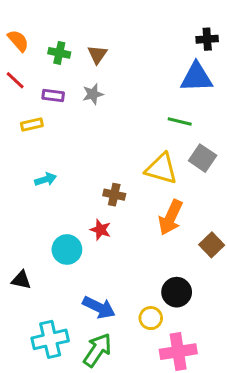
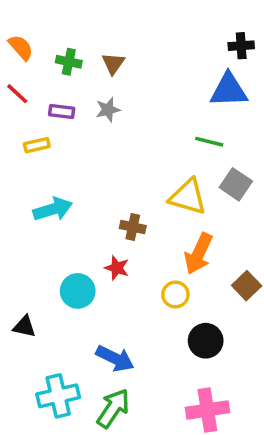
cyan arrow: (46, 179) -> (53, 209), size x1.5
yellow circle: (151, 318) -> (175, 295), moved

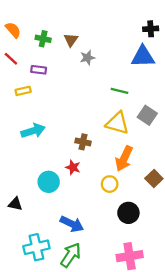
gray star: (108, 110) -> (87, 58), moved
green line: (209, 142) -> (120, 91), moved

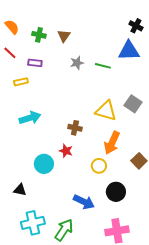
black cross: (151, 29) -> (136, 26), turned 32
gray star: (87, 58) -> (77, 63), moved
green line: (120, 91) -> (103, 66), moved
black triangle: (15, 204) -> (20, 190), moved
blue arrow: (72, 224) -> (84, 202), moved

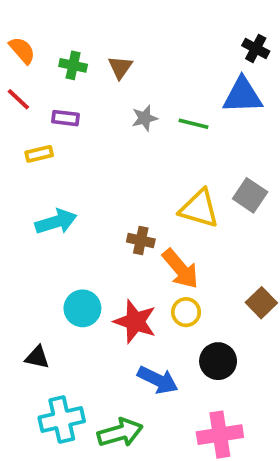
orange arrow: (112, 143) -> (180, 269), moved, turned -65
red star: (66, 151) -> (135, 322), moved, size x1.6
green arrow: (64, 230) -> (120, 433), turned 40

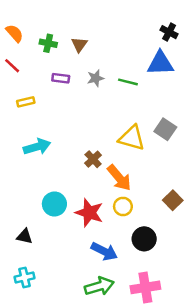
purple rectangle: (65, 118) -> (61, 78), moved
brown cross: (141, 241) -> (93, 159), turned 35
cyan cross: (62, 419) -> (25, 278), moved, size x0.7
green arrow: (120, 433) -> (99, 286), moved

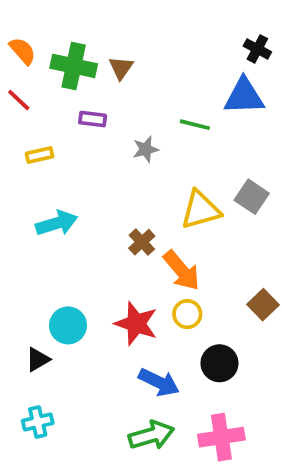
green cross: (48, 43) -> (74, 66), size x1.6
gray star: (96, 78) -> (146, 149), moved
yellow triangle: (132, 138) -> (201, 210), turned -32
cyan circle: (54, 204) -> (68, 325), moved
black triangle: (25, 236) -> (38, 359), turned -42

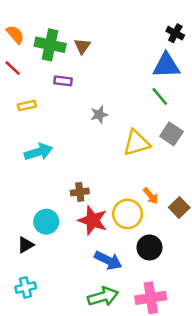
green line: (195, 125) -> (160, 96), moved, turned 36
gray star: (146, 149) -> (99, 115), moved
brown cross: (142, 242) -> (80, 192), moved, turned 36
orange arrow: (182, 270) -> (151, 196), moved, size x0.6
yellow circle: (187, 314) -> (128, 214), size x1.5

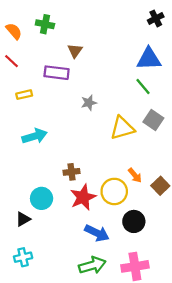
black cross: (175, 33) -> (156, 18), moved, turned 35
green cross: (50, 45) -> (45, 24), moved, size x0.7
brown triangle: (82, 46) -> (75, 51), moved
purple rectangle: (63, 81) -> (57, 73), size x1.5
red star: (93, 220) -> (83, 197), turned 30

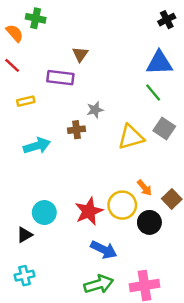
green cross: (45, 24) -> (36, 18), moved
brown cross: (72, 172) -> (76, 130), moved
black circle: (134, 221) -> (149, 222), moved

